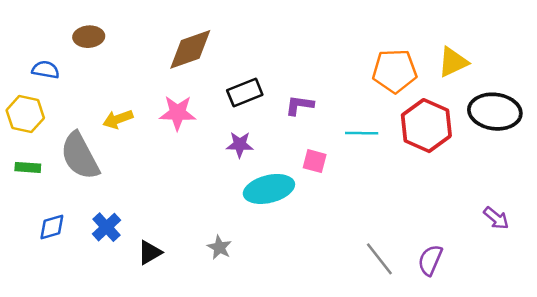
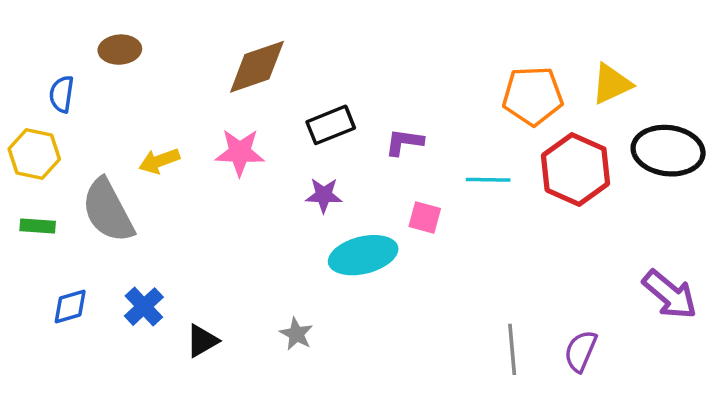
blue semicircle: (46, 70) -> (62, 94), turned -92
purple arrow: (496, 218) -> (670, 295), size x1.6
gray line: (379, 259) -> (512, 349), turned 33

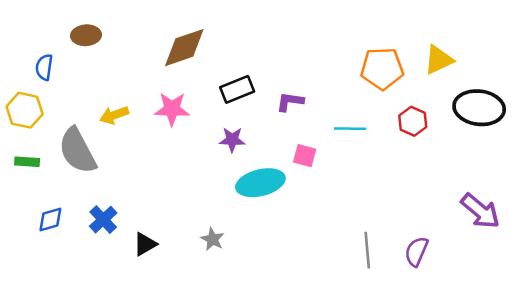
red hexagon: (576, 169) -> (413, 121), size x0.6

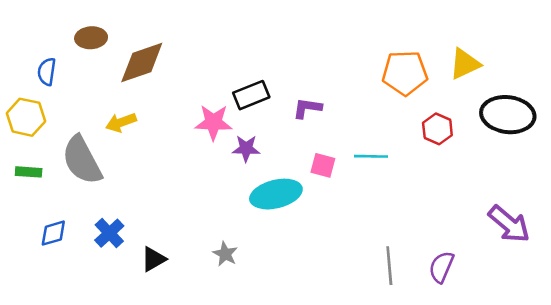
brown diamond: (184, 48) -> (142, 63), moved
pink star: (172, 109) -> (213, 122), moved
cyan line: (350, 129) -> (371, 156), moved

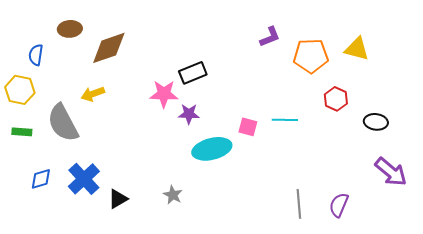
yellow triangle: (465, 64) -> (357, 49), turned 40
purple L-shape: (307, 108) -> (270, 37), moved, turned 150
black ellipse: (508, 115) -> (376, 122), moved, size x0.6
blue cross: (109, 233) -> (84, 179), size x1.4

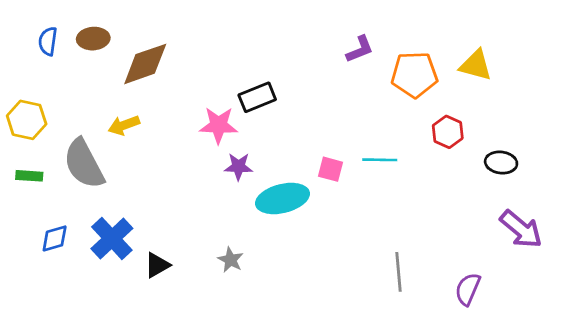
blue semicircle: (36, 55) -> (48, 41), moved
purple star: (189, 114) -> (238, 167), moved
purple semicircle: (339, 205) -> (468, 289), moved

